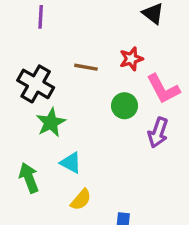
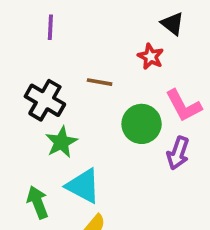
red star: (131, 59) -> (151, 56), moved, turned -30
green circle: (125, 106) -> (142, 124), size x1.4
cyan triangle: (71, 163) -> (83, 186), size x1.5

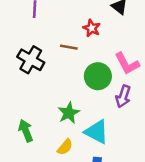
red star: (151, 56) -> (92, 28), moved
green star: (61, 142) -> (69, 113), moved
cyan triangle: (83, 186) -> (97, 132), moved

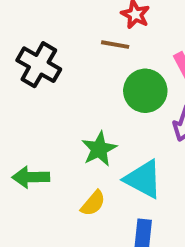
brown line: (69, 47) -> (115, 45), moved
green arrow: (26, 131) -> (31, 177), turned -70

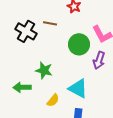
brown line: (115, 45) -> (50, 23), moved
green star: (99, 149) -> (44, 70), moved, turned -30

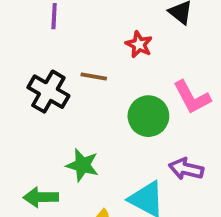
purple arrow: (99, 60) -> (186, 169), moved, turned 84

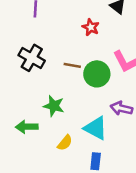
brown line: (94, 76) -> (72, 65), moved

